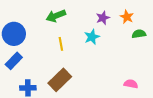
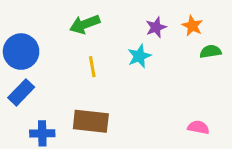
brown rectangle: (60, 80) -> (91, 121), turned 50

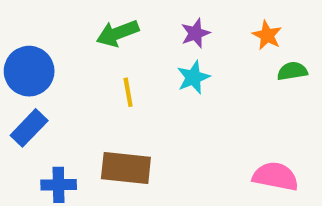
purple star: (156, 27) -> (195, 33), moved
pink semicircle: (198, 127) -> (275, 176), size x1.5

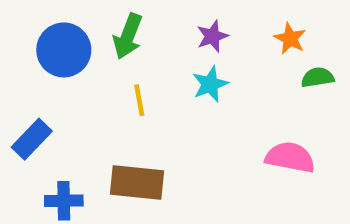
green arrow: (118, 33) -> (128, 36), turned -48
blue circle: (29, 71) -> (64, 50), moved
pink semicircle: (275, 176) -> (290, 157), moved

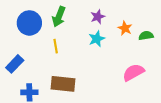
orange star: (290, 39) -> (125, 28), moved
yellow line: (139, 100) -> (56, 46), moved
pink semicircle: (290, 157) -> (133, 72), turned -40

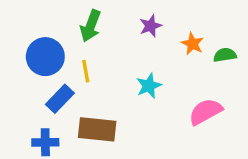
blue circle: (29, 23) -> (45, 57), moved
cyan star: (97, 39) -> (149, 86), moved
blue rectangle: (15, 64) -> (60, 99), moved

